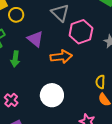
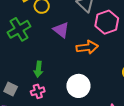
green arrow: (15, 59) -> (38, 69), moved
pink cross: (11, 100) -> (38, 91), turned 32

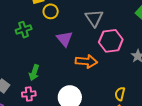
green cross: (19, 29) -> (24, 30), size x0.7

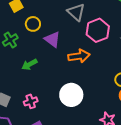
yellow circle: (51, 11) -> (33, 24), moved
green arrow: (34, 73) -> (29, 64), moved, turned 56

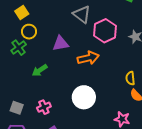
yellow circle: (33, 24) -> (29, 32), moved
purple triangle: (52, 39) -> (60, 43), turned -42

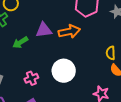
purple triangle: (60, 43) -> (44, 30), moved
pink cross: (44, 107) -> (31, 78), moved

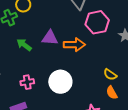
green arrow: (20, 42) -> (24, 45), turned 56
yellow semicircle: (111, 53) -> (110, 74), turned -64

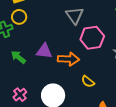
yellow semicircle: (110, 74) -> (88, 82), moved
pink cross: (27, 82) -> (20, 95), turned -32

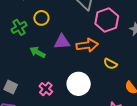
yellow circle: (19, 17) -> (41, 18), moved

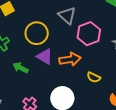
yellow circle: (41, 18) -> (37, 33), moved, size x1.5
purple triangle: (62, 42) -> (45, 57), turned 36

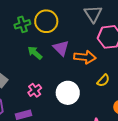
yellow circle: (37, 33) -> (46, 21), moved
yellow semicircle: (94, 77) -> (103, 80), turned -88

